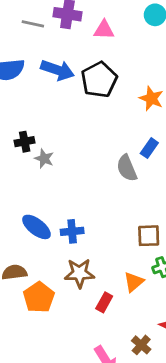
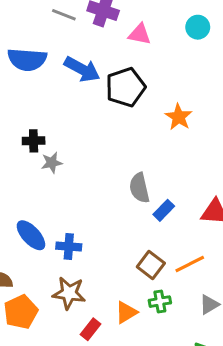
blue rectangle: (149, 148) -> (164, 210), moved
gray star: (44, 159) -> (52, 163), turned 30
brown square: (149, 236) -> (151, 265), turned 30

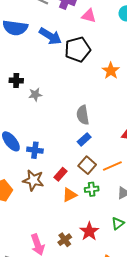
gray star: (52, 163) -> (35, 95), moved
blue rectangle: (164, 210) -> (84, 139), moved
red rectangle: (91, 329) -> (61, 174), moved

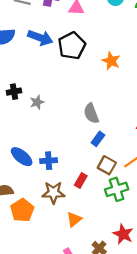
green cross: (92, 189) -> (117, 189), size x1.5
orange triangle: (70, 195) -> (74, 219), moved

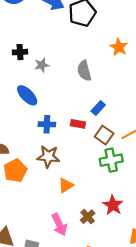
orange star: (111, 61) -> (119, 47), moved
gray semicircle: (91, 113) -> (84, 71), moved
blue ellipse: (22, 157) -> (27, 95), moved
red rectangle: (81, 180) -> (78, 124), moved, turned 64

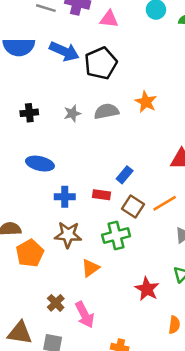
gray star: (42, 65) -> (72, 113), moved
gray semicircle: (84, 71) -> (106, 111), moved, turned 96
blue ellipse: (27, 95) -> (40, 164), turned -30
green cross: (111, 160) -> (116, 235), moved
brown cross: (88, 217) -> (56, 303), moved

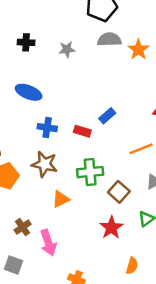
gray semicircle: (106, 111) -> (109, 40), moved
brown square: (133, 207) -> (119, 192), moved

